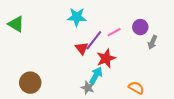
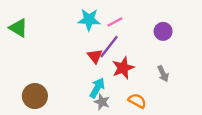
pink line: (114, 32) -> (115, 22), moved
gray arrow: (152, 42) -> (163, 74), moved, turned -48
cyan arrow: (96, 76) -> (97, 88), moved
orange semicircle: (136, 88) -> (137, 101), moved

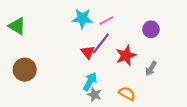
red star: (123, 68) -> (126, 55), moved
gray arrow: (163, 74) -> (151, 68), turned 56
brown circle: (35, 96) -> (25, 70), moved

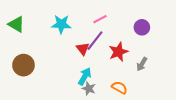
cyan star: (82, 18) -> (61, 24), moved

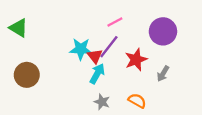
cyan star: (61, 24) -> (81, 49), moved
purple circle: (142, 27) -> (163, 31), size x1.5
cyan arrow: (85, 76) -> (97, 74), moved

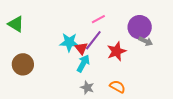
gray arrow: (163, 74) -> (146, 41), moved, turned -96

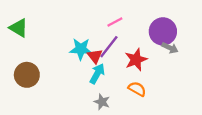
orange semicircle: (117, 87) -> (137, 89), moved

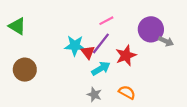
gray arrow: (170, 48) -> (166, 41), moved
cyan arrow: (97, 74) -> (101, 68), moved, turned 30
orange semicircle: (137, 89) -> (127, 92), moved

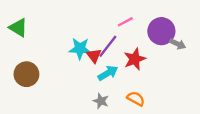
pink line: (106, 21) -> (125, 22), moved

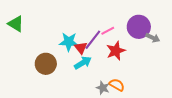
pink line: (125, 22) -> (108, 31), moved
cyan arrow: (108, 73) -> (83, 63), moved
brown circle: (26, 74) -> (46, 64), moved
gray star: (101, 101) -> (103, 88), moved

